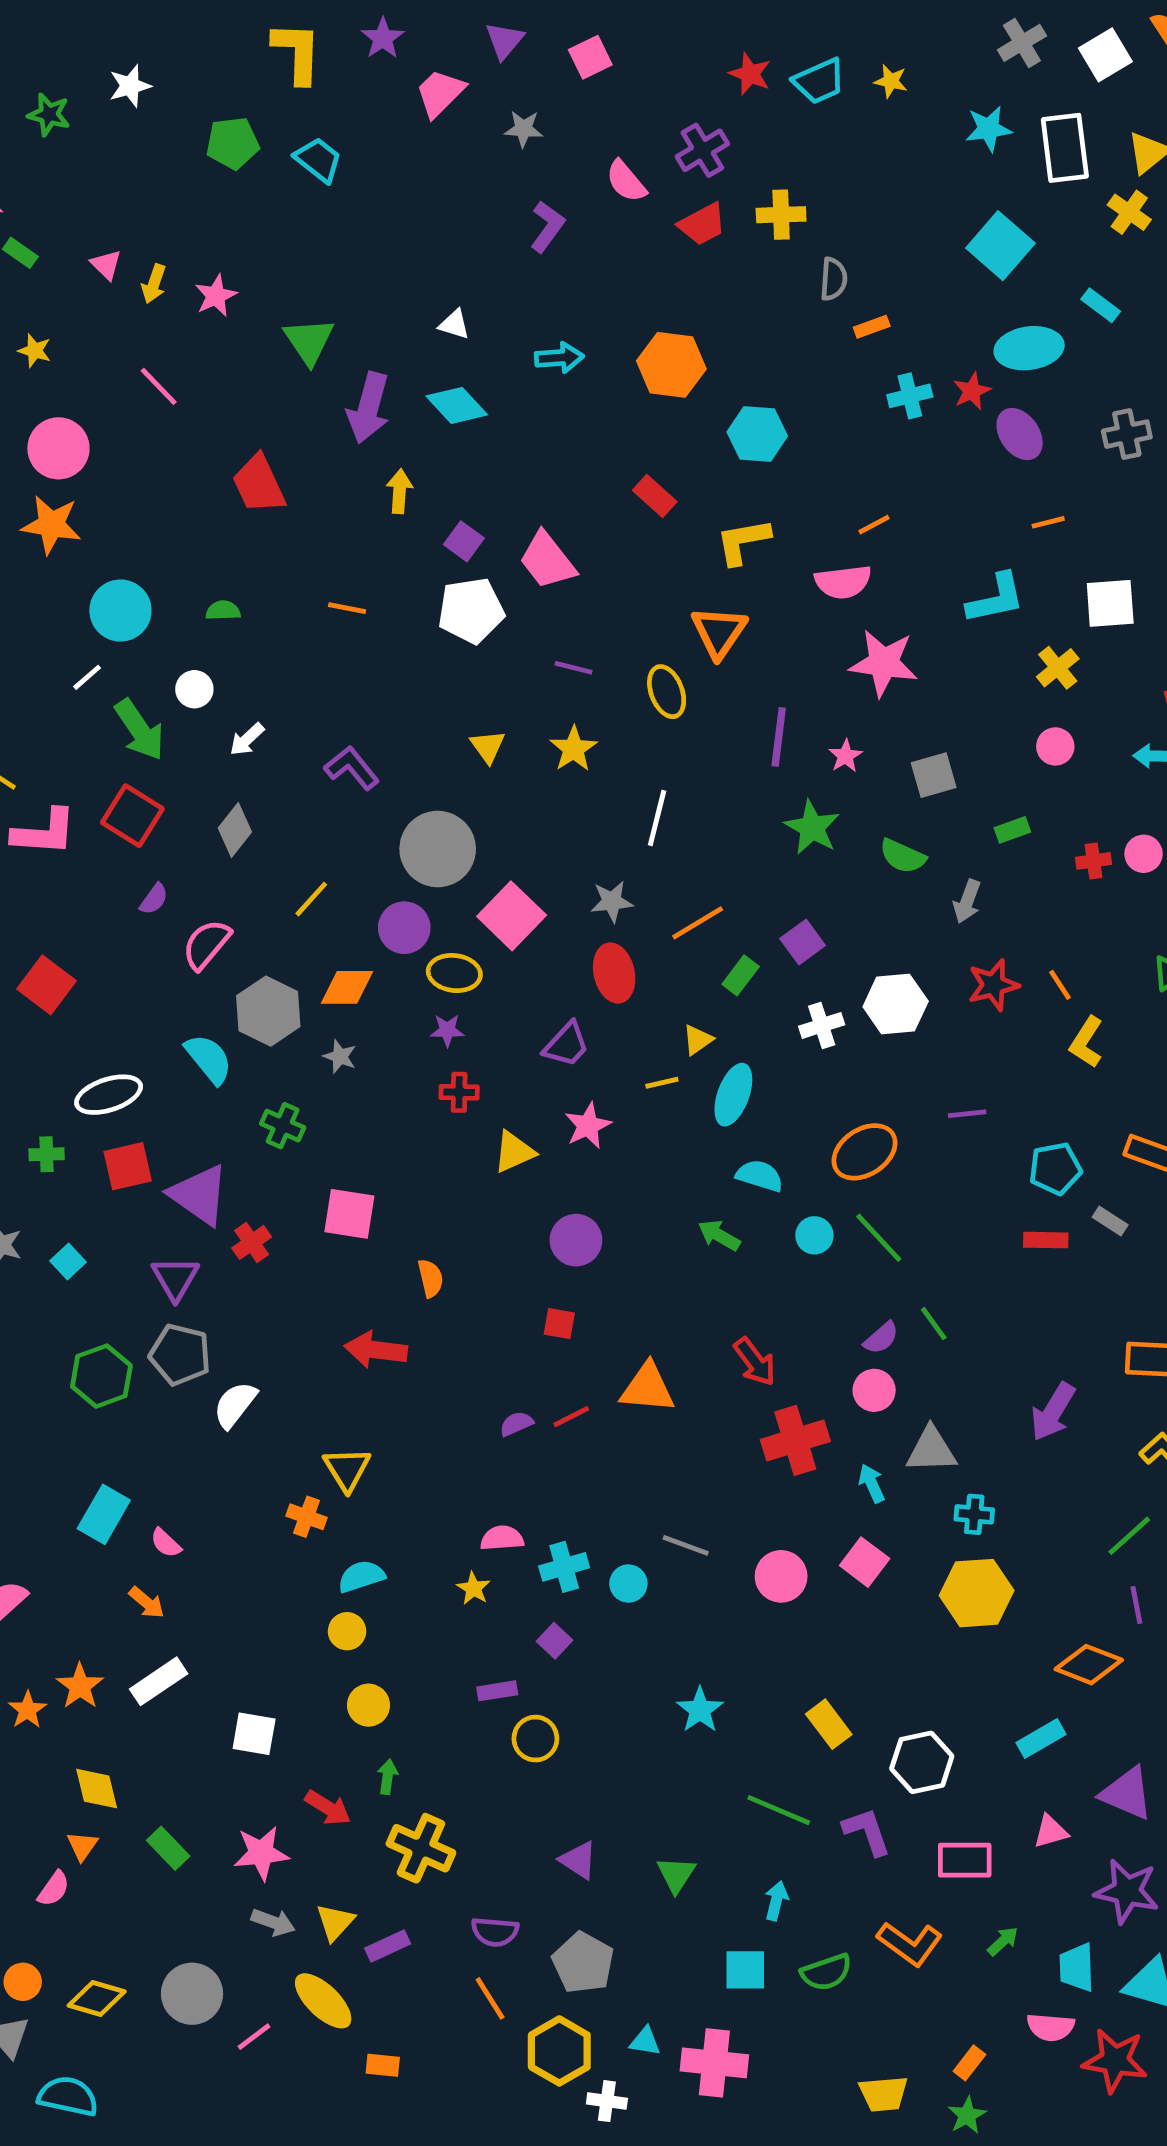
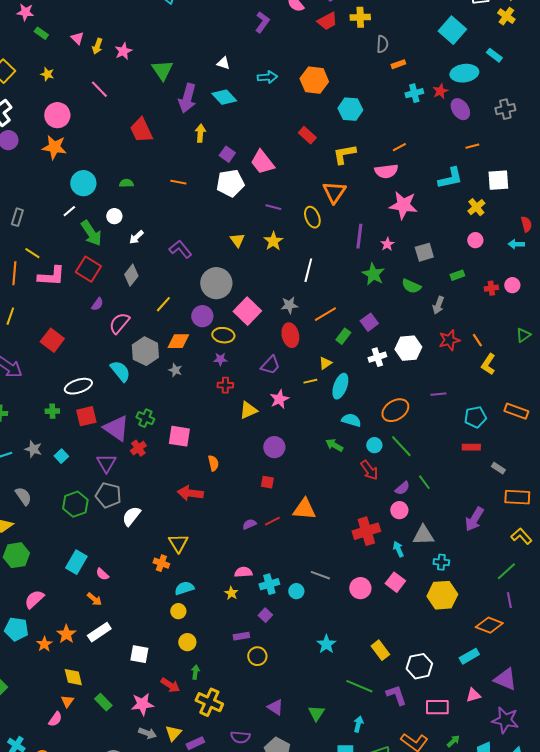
green cross: (283, 1126) -> (145, 418), moved
gray rectangle: (1110, 1221) -> (498, 468), moved
red arrow: (755, 1362) -> (369, 470), moved

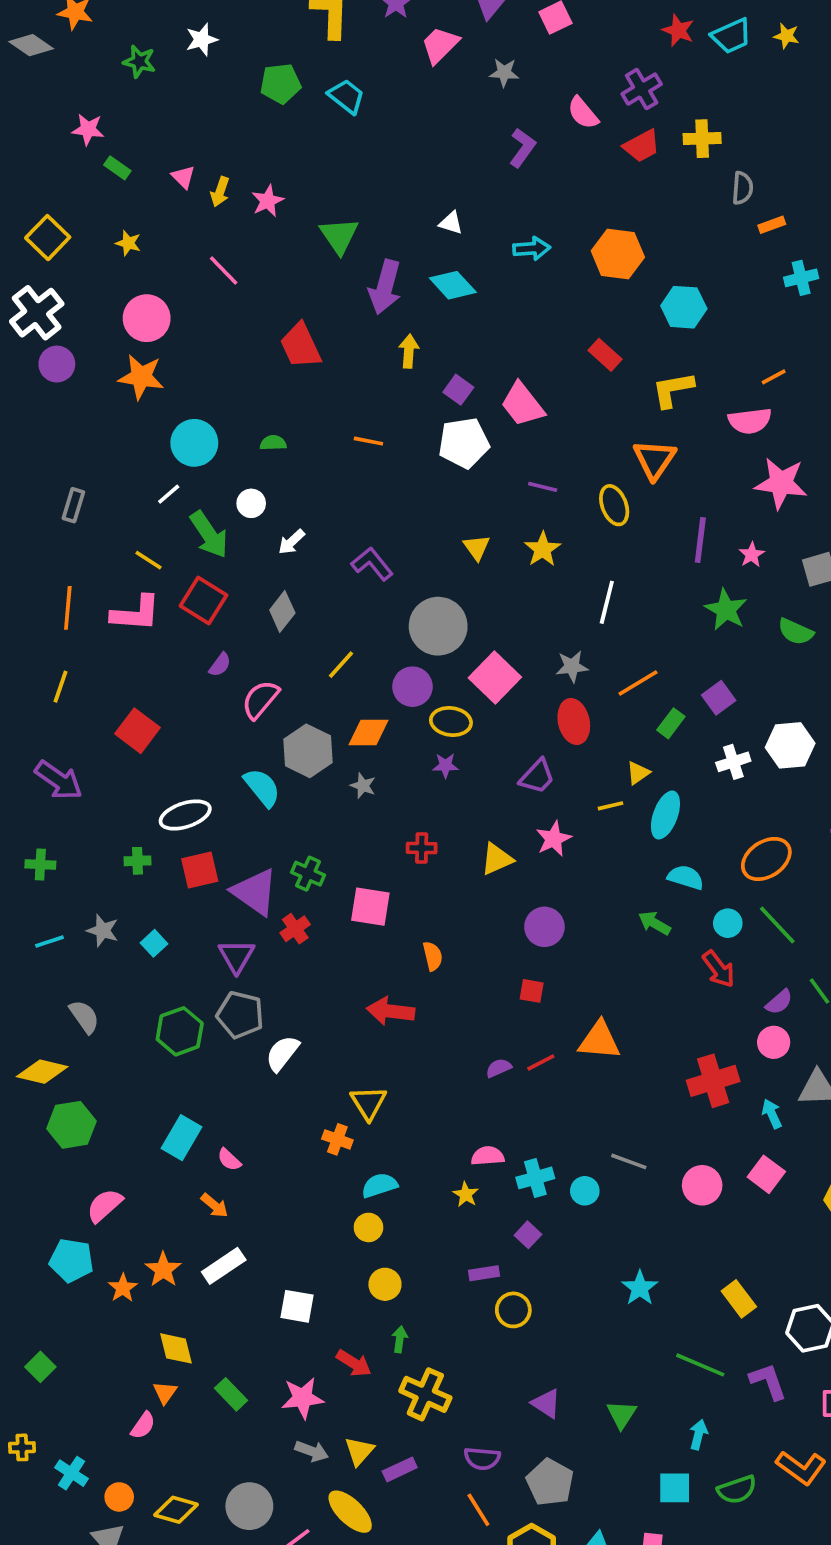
yellow line: (32, 253) -> (148, 560), moved
red cross: (225, 385) -> (422, 848), moved

